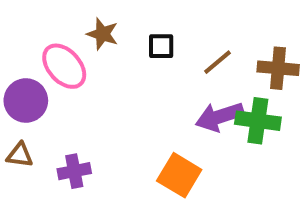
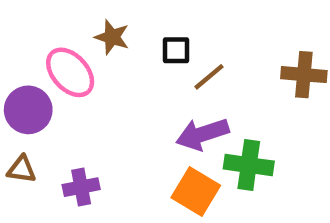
brown line: (218, 62) -> (209, 77), moved
purple arrow: (220, 117) -> (202, 134), moved
green cross: (258, 121) -> (249, 165), moved

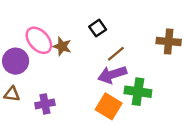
brown star: (112, 37) -> (62, 46), moved
black square: (176, 50) -> (98, 28), turned -35
brown line: (209, 77) -> (116, 54), moved

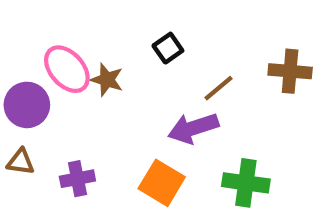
brown line: (116, 54) -> (219, 88), moved
green cross: (138, 92) -> (246, 183), moved
orange square: (109, 106) -> (162, 183), moved

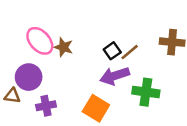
black square: (168, 48) -> (112, 51), moved
purple circle: (27, 105) -> (29, 77), moved
green cross: (246, 183) -> (146, 92), moved

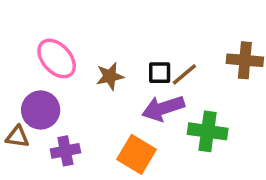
brown star: (64, 47) -> (110, 76), moved, turned -30
black square: (112, 51) -> (160, 73), turned 35

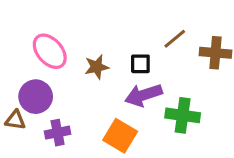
brown line: (184, 74) -> (175, 39), moved

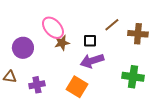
pink ellipse: (50, 51) -> (53, 28), moved
purple circle: (36, 97) -> (23, 48), moved
green cross: (183, 115) -> (133, 77), moved

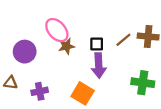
brown line: (112, 25) -> (123, 40), moved
purple arrow: (92, 61) -> (99, 66), turned -75

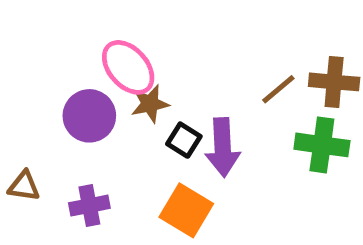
black square: (97, 44) -> (184, 140), moved, turned 32
purple circle: (25, 52) -> (89, 116), moved
green cross: (143, 83) -> (322, 145), moved

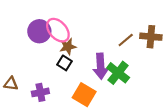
purple circle: (89, 116) -> (39, 31), moved
black square: (184, 140) -> (64, 63), moved
green cross: (322, 145) -> (118, 73), moved, turned 30

